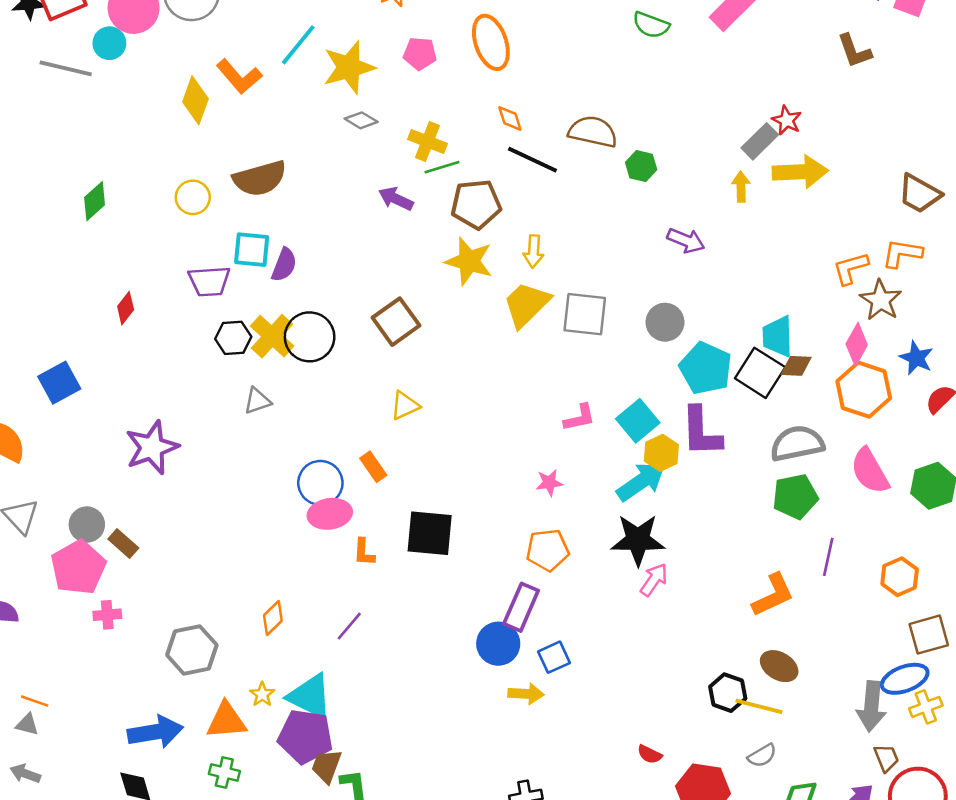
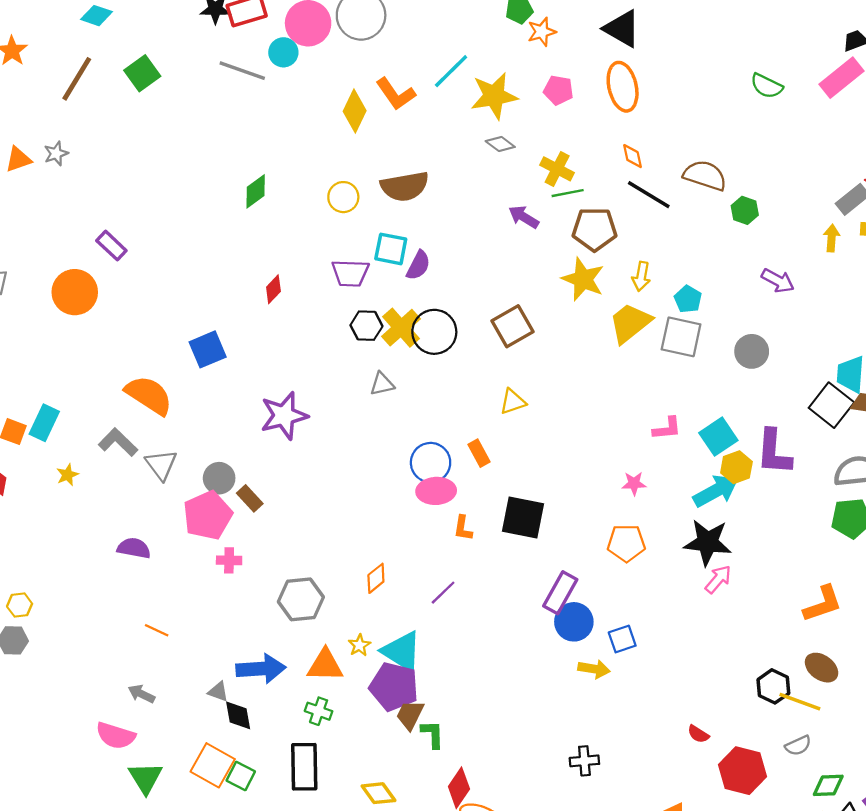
cyan pentagon: (706, 368) -> (688, 299), moved, size x0.6
purple rectangle: (521, 607) -> (560, 593), moved
gray triangle: (27, 724) -> (218, 692), moved

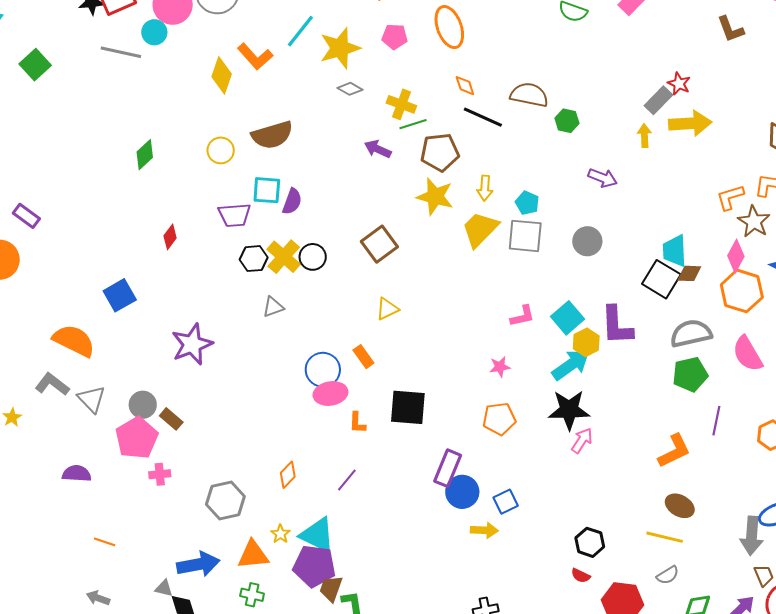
black circle: (434, 332) -> (313, 257), size x0.7
black hexagon: (773, 686) -> (590, 542), moved

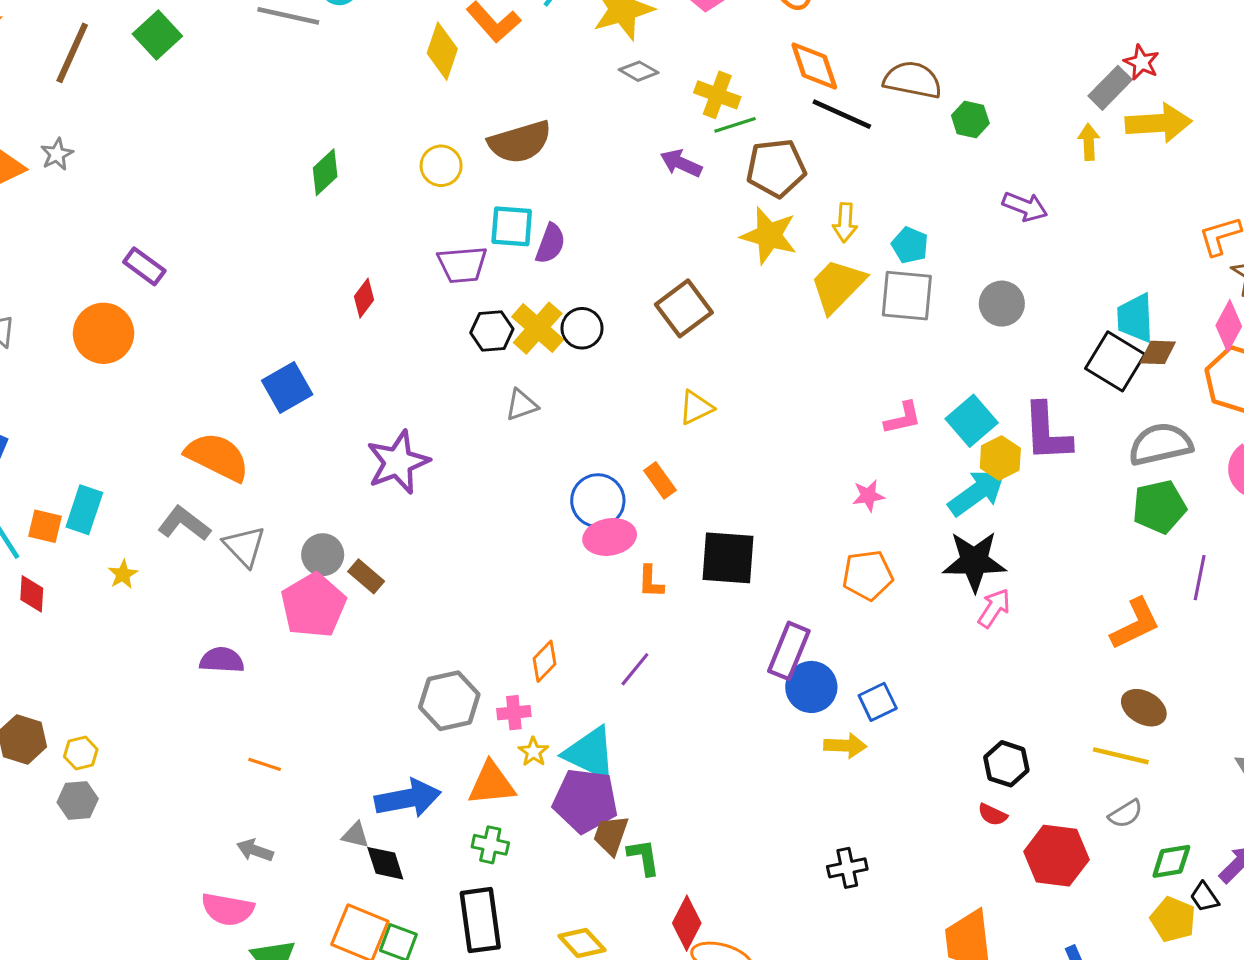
orange diamond: (465, 86) -> (814, 66), size x1.6
pink cross: (160, 474) -> (514, 713), moved

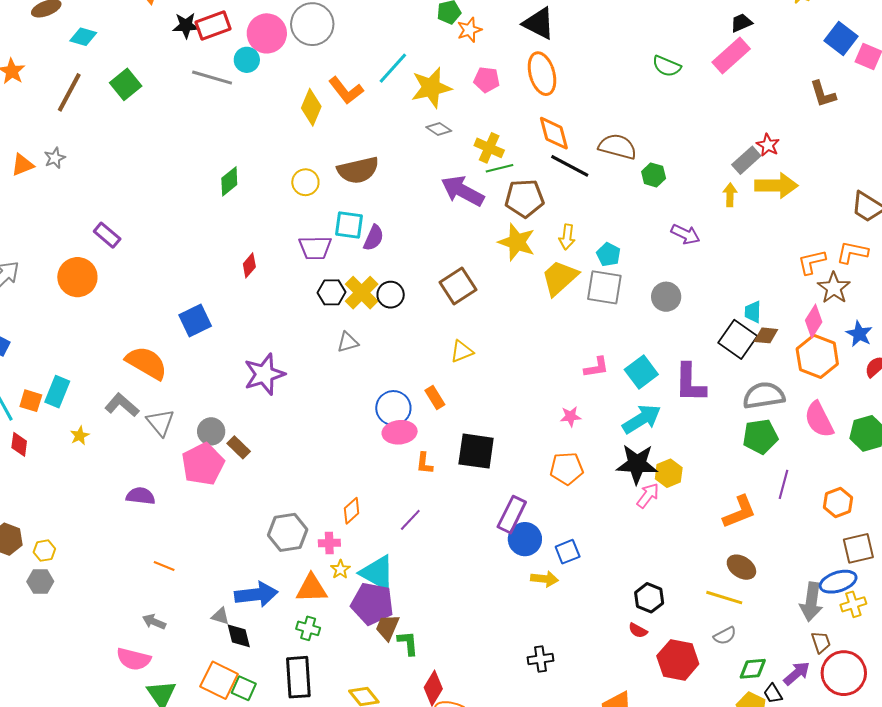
purple arrow: (681, 163) -> (463, 191), size x1.6
cyan trapezoid: (1135, 318) -> (753, 312), size x0.7
yellow hexagon: (1000, 458) -> (669, 473), moved

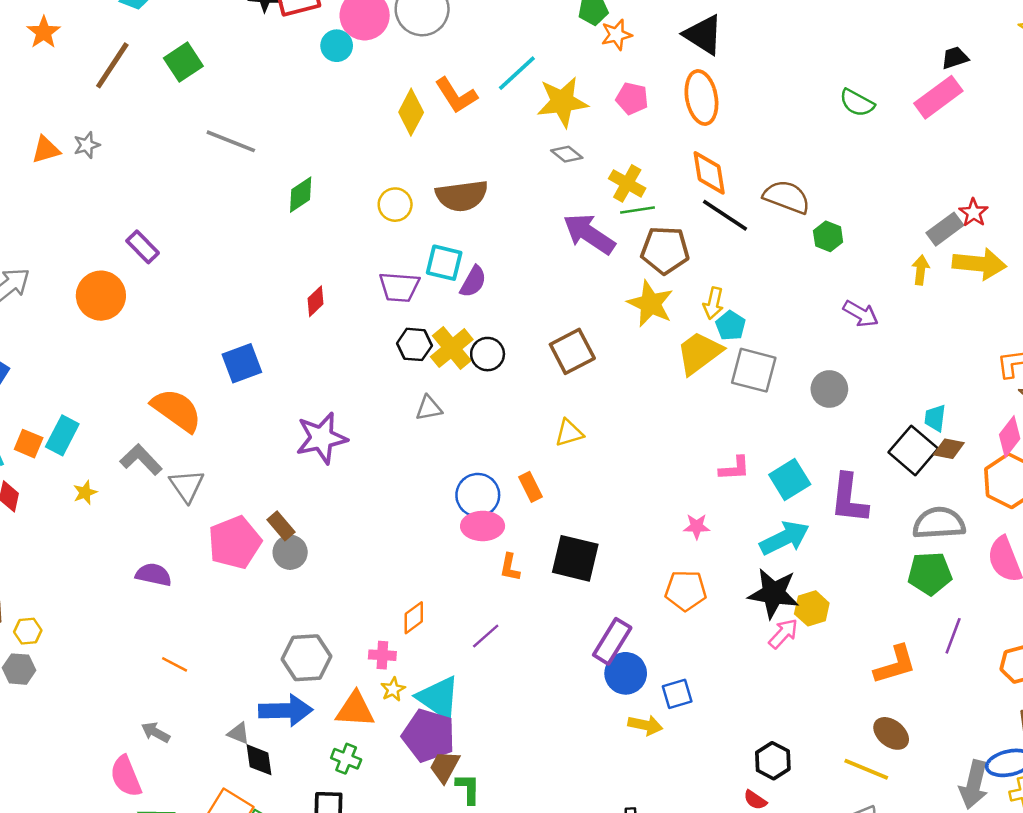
gray line: (212, 78) -> (231, 141), moved
cyan pentagon: (609, 254) -> (731, 326), moved
gray circle: (211, 431) -> (290, 552), moved
gray hexagon: (288, 532) -> (306, 658), moved
pink semicircle: (134, 659) -> (126, 776), turned 48

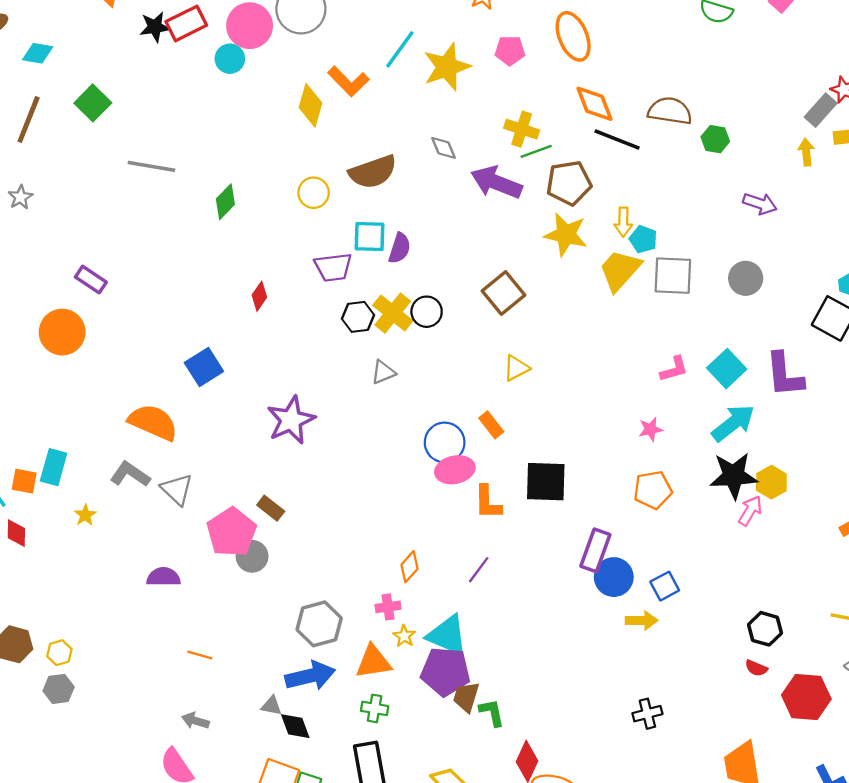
gray diamond: (567, 154) -> (444, 148), moved, turned 40
gray circle: (290, 552) -> (252, 556), moved
orange L-shape: (510, 567) -> (488, 502), size x1.4

